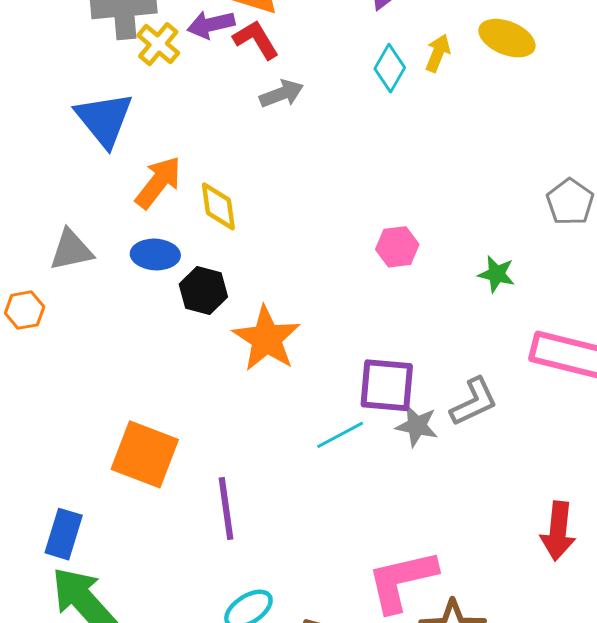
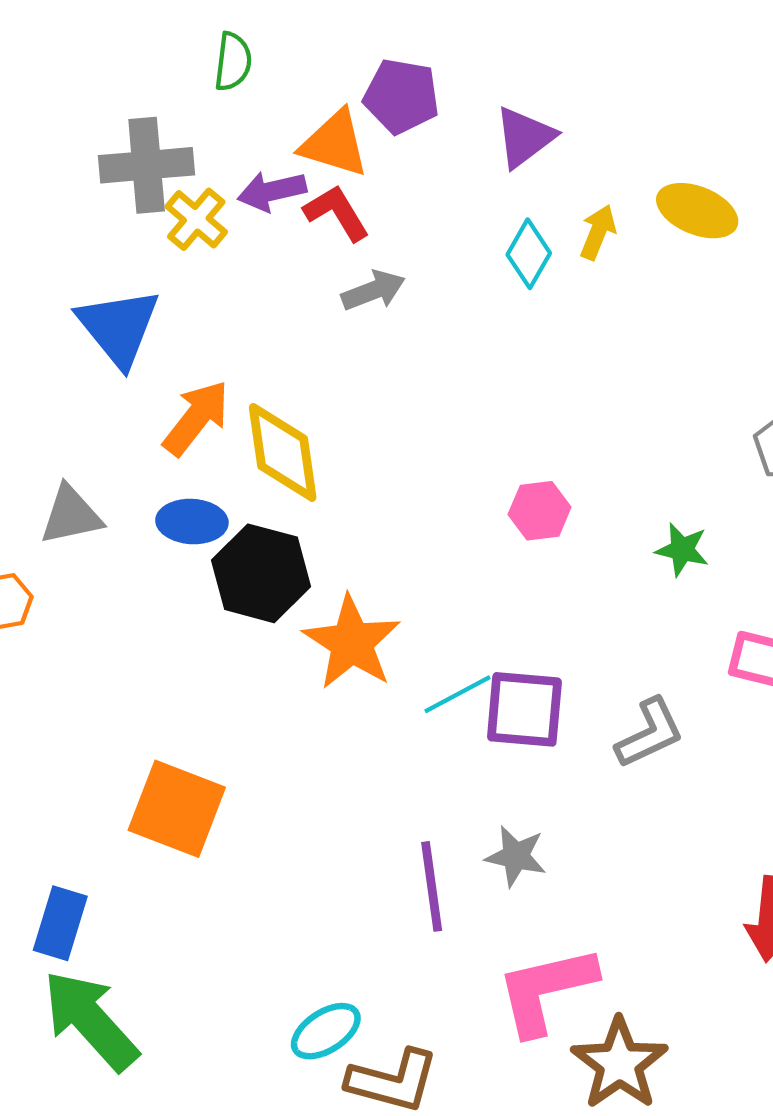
yellow diamond: (218, 206) -> (283, 452), size x1.4
black hexagon: (203, 291) -> (261, 573), size x1.4
gray star: (417, 426) -> (516, 856), moved
cyan line: (340, 435) -> (458, 694), moved
purple line: (226, 508) -> (432, 886), moved

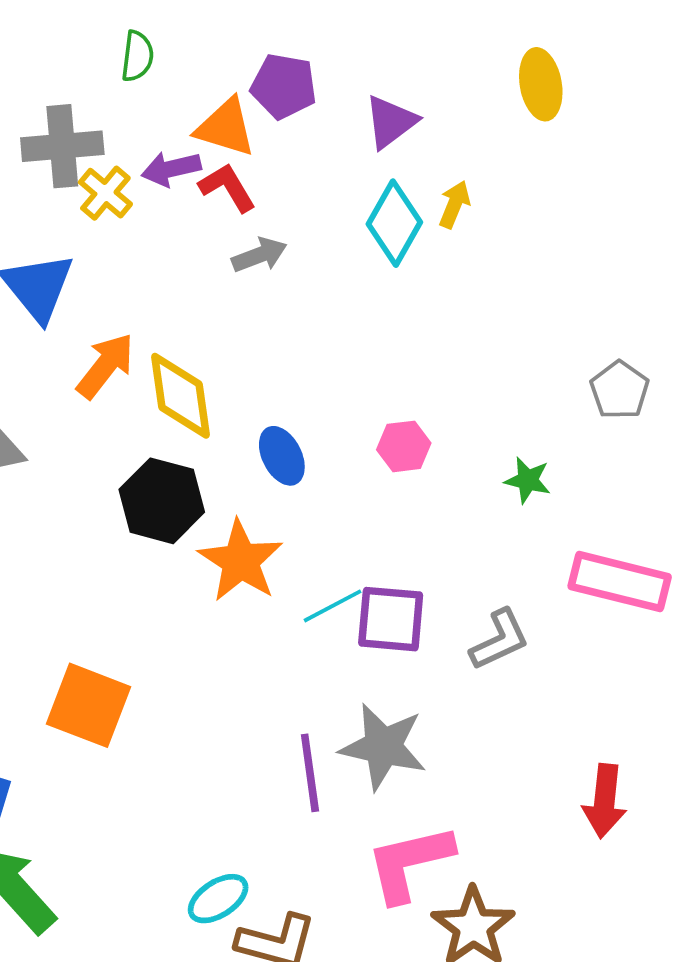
yellow ellipse: (697, 211) -> (541, 84), moved, turned 58
cyan diamond: (529, 254) -> (394, 223), size x1.4
blue ellipse: (192, 522) -> (282, 456), moved, turned 60
gray star: (516, 856) -> (383, 747), size x1.6

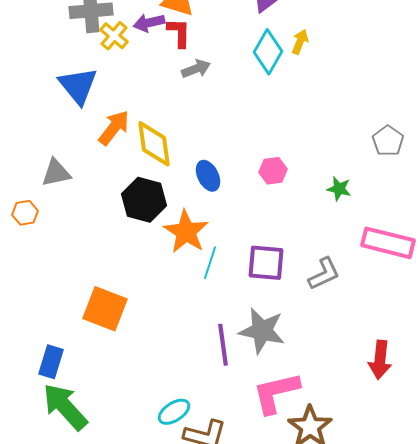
red L-shape: (227, 187) -> (179, 33), turned 32
cyan line: (332, 606) -> (210, 263), moved, turned -44

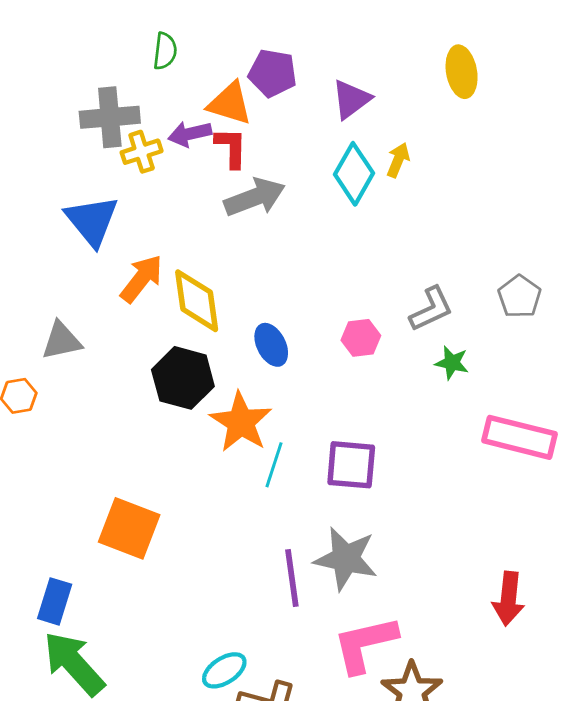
yellow cross: (114, 36) -> (142, 152), turned 32
gray arrow: (196, 69) -> (255, 197), size x1.5
gray L-shape: (324, 274) -> (431, 309), moved

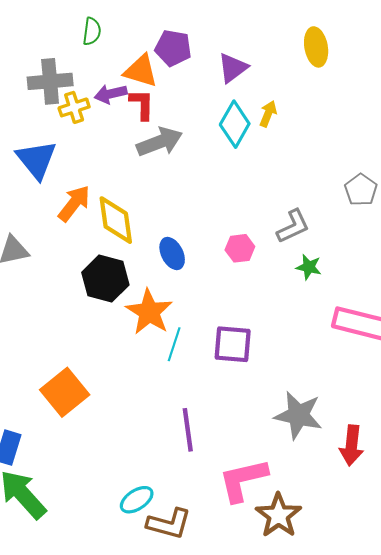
gray pentagon: (519, 297) -> (361, 190), moved
orange square: (129, 528) -> (65, 392), turned 30
gray star: (346, 559) -> (298, 415), moved

